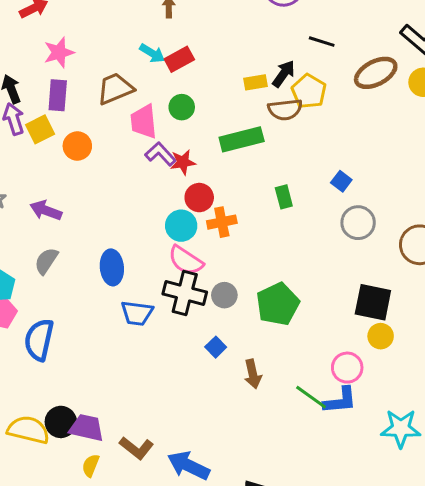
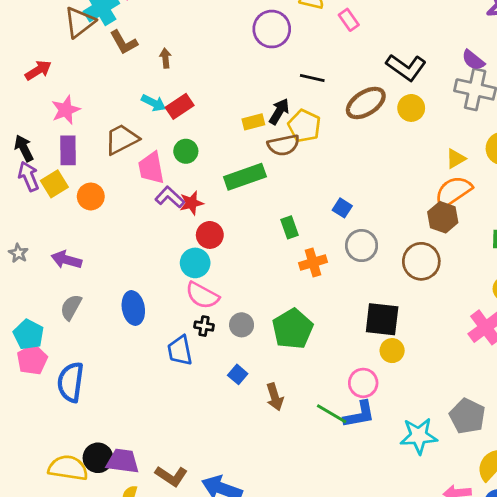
orange cross: (222, 222) -> (313, 263), moved
black cross: (185, 293) -> (204, 326), size x0.5
blue trapezoid: (137, 313) -> (180, 351), moved, turned 76

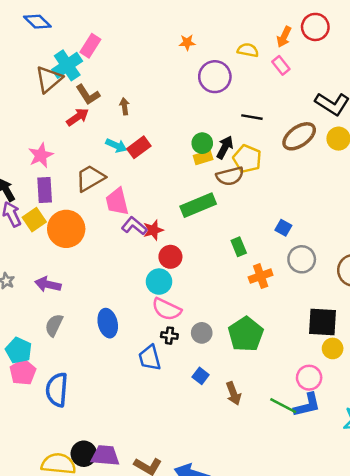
red arrow: (38, 70) -> (78, 117), moved
green circle: (186, 151) -> (202, 143), moved
orange circle: (91, 196) -> (66, 229), size x1.6

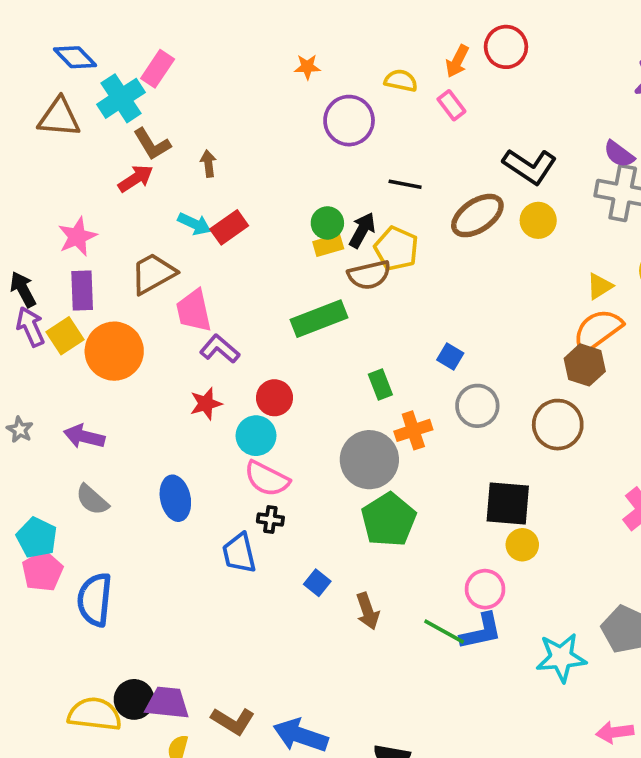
blue diamond: (37, 22) -> (75, 57), moved
brown triangle: (49, 79) -> (59, 117), moved, turned 44
red star: (153, 230) -> (206, 404), moved
gray semicircle: (54, 325) -> (92, 500), turned -75
gray circle: (202, 333) -> (369, 460), moved, size x1.8

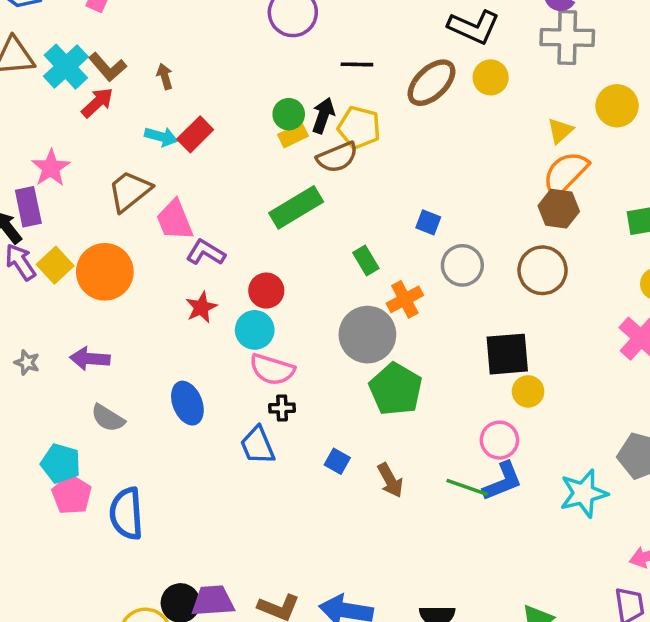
cyan cross: (121, 98) -> (66, 67), moved
purple rectangle: (82, 290) -> (28, 207), moved

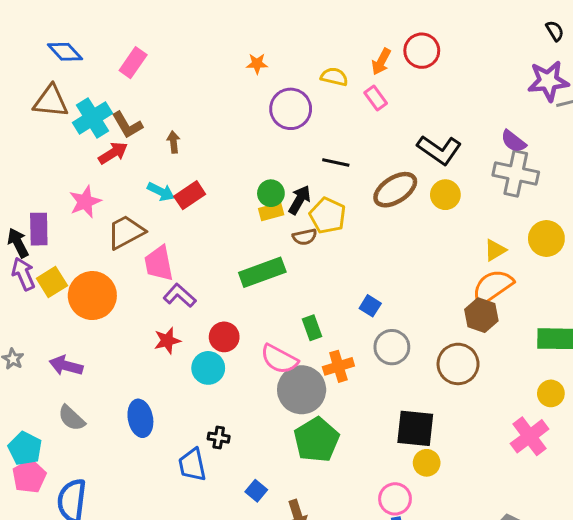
brown semicircle: (337, 157) -> (305, 237), size x0.7
pink star: (51, 168) -> (85, 202), moved
pink semicircle: (272, 369) -> (279, 359), moved

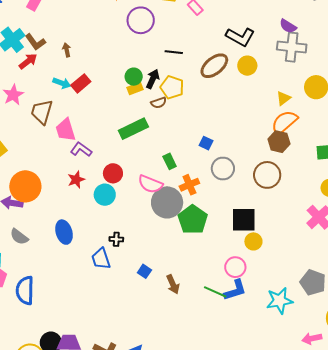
brown trapezoid: (126, 232) -> (42, 112), turned -40
orange circle: (92, 296) -> (25, 186), moved
green pentagon: (316, 440) -> (193, 220), moved

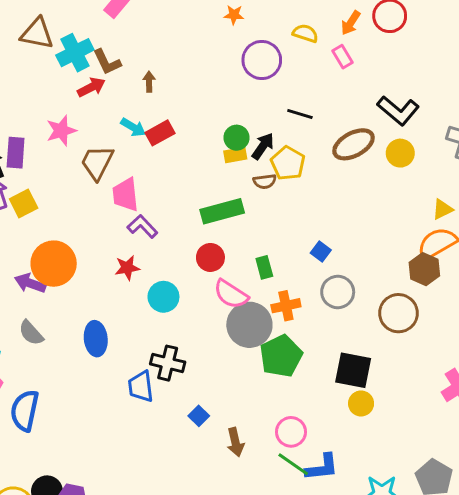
red circle: (113, 173) -> (210, 257), moved
black cross: (116, 239) -> (168, 363), size x1.6
pink circle: (235, 267) -> (291, 432), moved

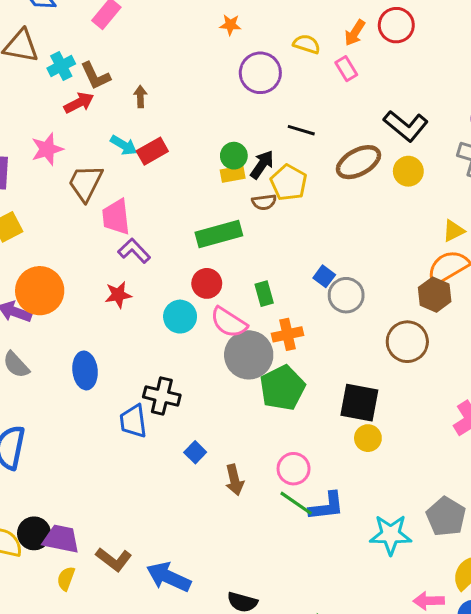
cyan cross: (75, 53) -> (61, 66), size x0.7
gray circle: (338, 292) -> (346, 295), moved
cyan circle: (163, 297) -> (180, 317), moved

